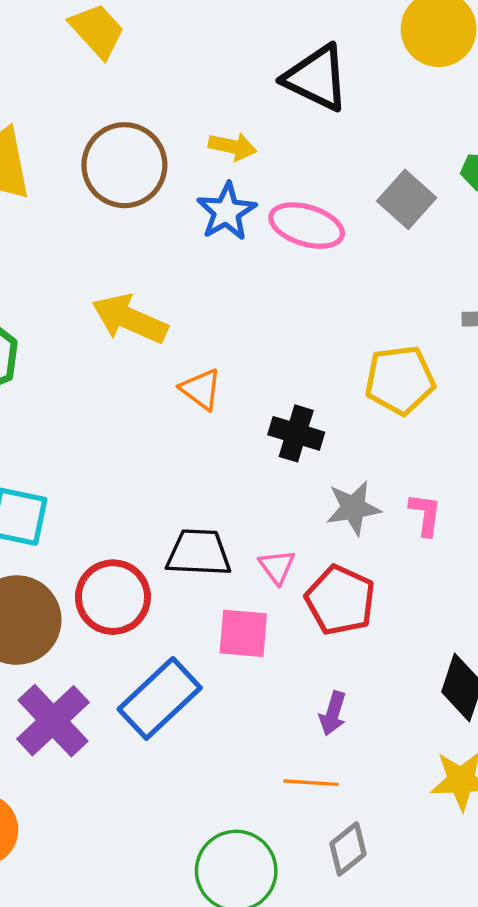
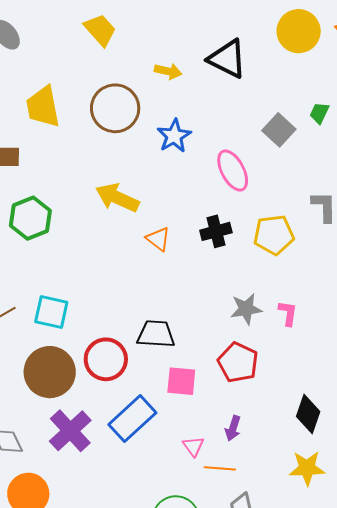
yellow arrow: (233, 146) -> (168, 71), moved
pink ellipse: (307, 226) -> (233, 170), moved, turned 45
black cross: (296, 433) -> (216, 231), moved, turned -32
pink triangle: (277, 567) -> (193, 446), moved

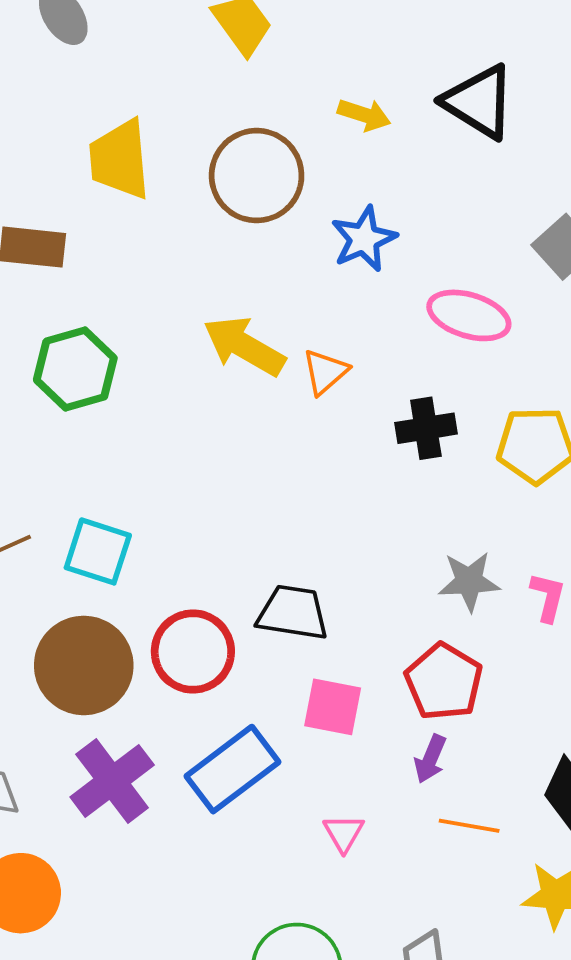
pink ellipse: (233, 170) -> (469, 315), turned -51
orange triangle: (158, 239) -> (325, 372), moved, turned 36
purple arrow: (233, 428) -> (430, 759), moved
orange line: (220, 468) -> (469, 826), moved

